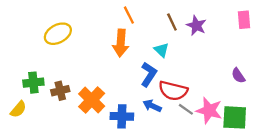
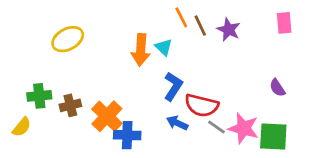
orange line: (129, 15) -> (181, 17), moved
cyan triangle: (161, 50) -> (164, 47), moved
blue cross: (122, 116) -> (127, 135), moved

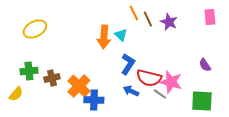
yellow ellipse: (68, 39) -> (35, 29), moved
pink star: (244, 128) -> (171, 82), moved

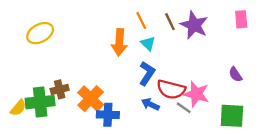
orange line: (134, 13) -> (141, 20), moved
purple star: (169, 22) -> (194, 25), size x1.4
cyan triangle: (121, 35) -> (148, 43), moved
green cross: (29, 71) -> (40, 102), moved, size x1.4

